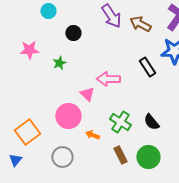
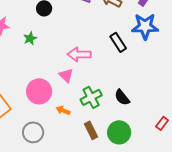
pink triangle: (87, 94) -> (66, 75), moved
green cross: (120, 122) -> (91, 97), turned 30

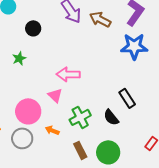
black rectangle: (118, 42) -> (127, 98), moved
gray circle: (33, 132) -> (22, 138), moved

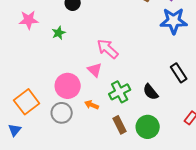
pink arrow: (68, 74) -> (108, 49), turned 40
black rectangle: (127, 98) -> (179, 73), moved

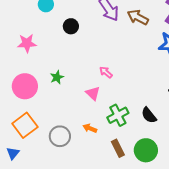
green star: (59, 33) -> (57, 77), moved
pink arrow: (108, 49) -> (106, 72), size x0.6
pink circle: (68, 86) -> (25, 86), moved

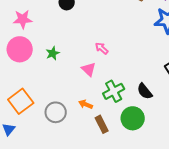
pink circle: (25, 86) -> (20, 49), moved
brown rectangle: (118, 148) -> (102, 124), moved
green circle: (146, 150) -> (133, 118), moved

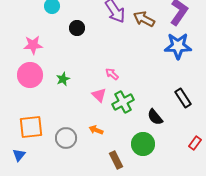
green cross: (114, 91) -> (123, 102), moved
orange square: (21, 101) -> (31, 127), turned 30
brown rectangle: (102, 124) -> (116, 160), moved

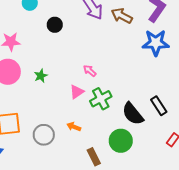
pink triangle: (99, 95) -> (77, 92), turned 42
black rectangle: (183, 98) -> (159, 106), moved
black semicircle: (155, 117) -> (133, 114), size x1.4

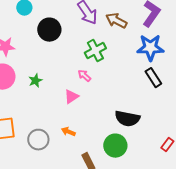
black circle: (55, 25) -> (49, 30), size x1.5
green cross: (101, 99) -> (95, 51), moved
black rectangle: (159, 106) -> (153, 78), moved
black semicircle: (133, 114) -> (127, 119), turned -40

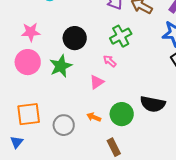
black circle: (49, 30) -> (75, 38), moved
green star: (35, 81) -> (61, 66), size x1.6
green circle: (115, 146) -> (122, 114), moved

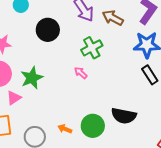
black circle: (75, 38) -> (48, 30), moved
pink triangle: (97, 82) -> (14, 98), moved

